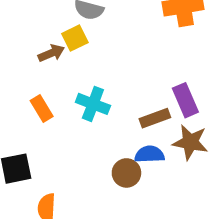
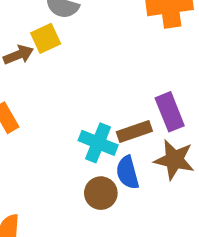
cyan cross: (93, 104) -> (98, 143), moved
blue semicircle: (149, 154) -> (127, 173), turned -104

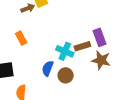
blue semicircle: (127, 173) -> (48, 68), moved, turned 35

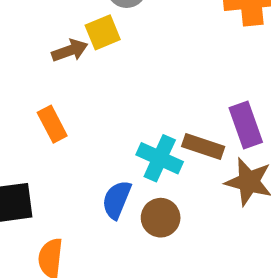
brown rectangle: (82, 46) -> (203, 147), turned 35

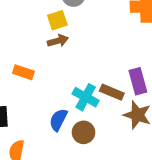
brown arrow: (70, 51) -> (58, 41), moved
orange rectangle: (52, 124) -> (23, 72), turned -48

